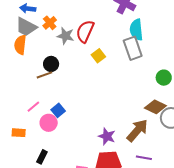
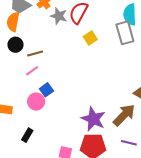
black circle: (51, 64) -> (15, 45), moved
pink line: (33, 107) -> (32, 71), moved
purple star: (107, 136) -> (93, 119), size x1.4

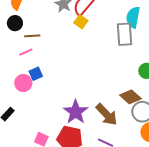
yellow square: (90, 38) -> (81, 22), moved, turned -32
brown arrow: (124, 115) -> (107, 114), turned 80

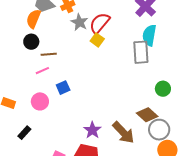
blue square: (36, 74) -> (63, 88), moved
purple star: (76, 112) -> (92, 130), size x0.7

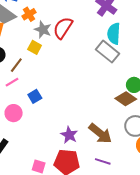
yellow square: (97, 40) -> (35, 47), moved
gray rectangle: (141, 52) -> (107, 52), turned -40
brown line: (49, 54) -> (16, 65), turned -42
brown diamond: (147, 115) -> (126, 99), moved

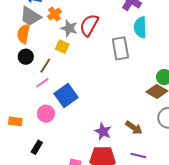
gray rectangle: (107, 52) -> (120, 48), moved, turned 45
blue square: (35, 96) -> (66, 96), size x1.6
brown arrow: (100, 133) -> (134, 128), size x0.7

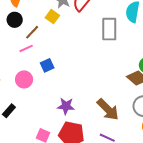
blue square: (66, 96) -> (47, 65), size x0.6
brown arrow: (134, 128) -> (108, 110), size x1.4
purple star: (103, 131) -> (66, 106), moved, turned -30

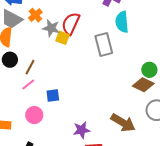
yellow square: (52, 17) -> (63, 38), moved
blue square: (47, 65) -> (53, 95), turned 32

